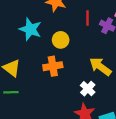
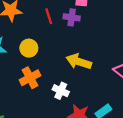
white cross: (88, 89) -> (61, 91), moved

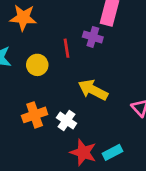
red line: (49, 16) -> (66, 48), moved
orange cross: (30, 78) -> (35, 115), moved

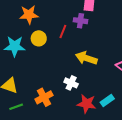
red line: (66, 48) -> (63, 32), turned 40
yellow circle: (37, 65) -> (39, 38), moved
orange cross: (35, 115) -> (44, 97), moved

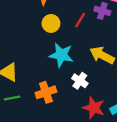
cyan star: (15, 46) -> (61, 55), moved

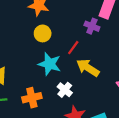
red line: (80, 20) -> (73, 48), moved

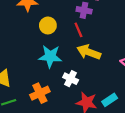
yellow circle: (43, 33) -> (48, 25), moved
red line: (73, 48) -> (78, 30), moved, turned -48

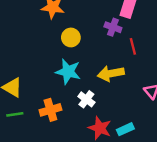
red line: (78, 30) -> (133, 46), moved
yellow arrow: (89, 52) -> (111, 74), turned -40

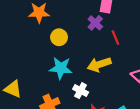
purple cross: (113, 27) -> (95, 23), turned 32

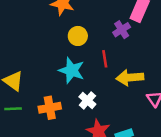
red line: (115, 38) -> (105, 59), moved
yellow arrow: (99, 64) -> (130, 78), moved

